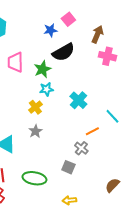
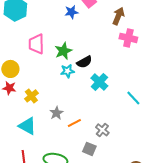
black semicircle: (63, 52) -> (84, 62), moved, size x0.7
yellow cross: (35, 107) -> (31, 96), moved
orange line: (92, 131) -> (74, 123), moved

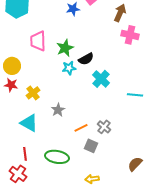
cyan line: (133, 98) -> (135, 95), turned -42
orange line: (74, 123) -> (81, 128), moved

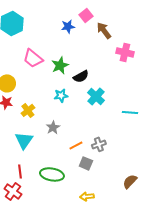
brown arrow: (120, 13) -> (104, 30), moved, turned -60
pink trapezoid: (38, 41) -> (33, 58), turned -50
cyan star: (69, 68) -> (61, 95), moved
cyan triangle: (29, 123) -> (24, 140), turned 36
gray cross: (104, 127) -> (99, 144), turned 32

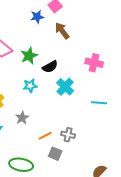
brown arrow: (104, 30) -> (62, 31), moved
pink cross: (125, 52) -> (94, 63), moved
gray cross: (99, 144) -> (68, 135), turned 32

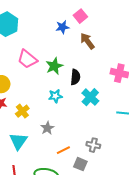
black semicircle: (50, 67) -> (75, 77), turned -56
orange line: (45, 136) -> (63, 150), moved

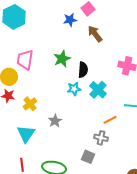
pink trapezoid: (27, 59) -> (25, 60), moved, turned 60
cyan star: (55, 96) -> (74, 89), moved
orange line: (63, 150) -> (110, 120), moved

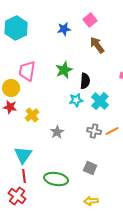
blue star: (70, 20) -> (64, 29), moved
cyan triangle: (26, 134) -> (23, 155), moved
gray cross: (101, 138) -> (94, 131), moved

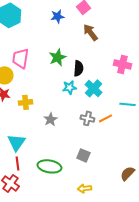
yellow cross: (32, 115) -> (25, 102), turned 32

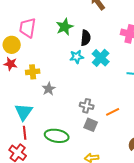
gray cross: (87, 118) -> (87, 106), moved
orange line: (105, 118) -> (113, 112), moved
gray star: (50, 119) -> (49, 89), moved

